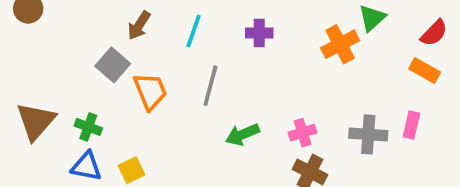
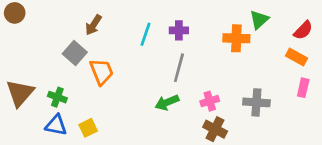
cyan line: (194, 31) -> (146, 34), moved
orange cross: (340, 44) -> (236, 38), turned 30
gray line: (210, 86) -> (179, 68), moved
pink rectangle: (411, 125) -> (303, 88), moved

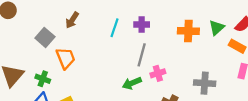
green triangle: (259, 20) -> (217, 28), moved
gray square: (75, 53) -> (45, 37), moved
orange trapezoid: (101, 72) -> (66, 58), moved
pink cross: (210, 101) -> (158, 73), moved

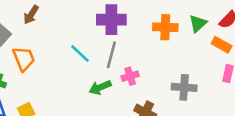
purple cross: (142, 24) -> (111, 20), size x1.6
cyan line: (114, 28) -> (80, 54), moved, turned -66

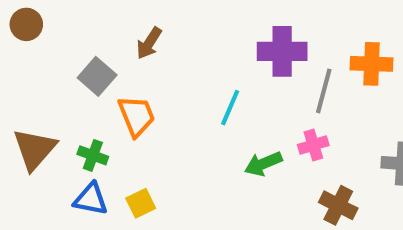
cyan line: (80, 54) -> (230, 108), turned 70
gray line: (111, 55) -> (324, 91), moved

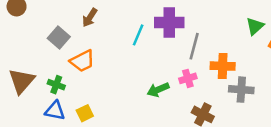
orange cross: (372, 64) -> (223, 66), moved
cyan line: (230, 108) -> (138, 35), moved
orange trapezoid: (137, 116) -> (82, 61), turned 85

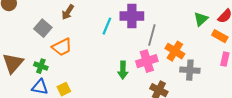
orange cross: (223, 66) -> (175, 51), turned 30
pink cross: (188, 78) -> (147, 61), size x1.5
green arrow: (158, 90) -> (123, 70), turned -66

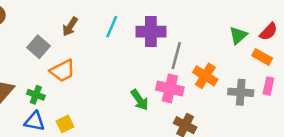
cyan line: (107, 26) -> (112, 27), moved
pink cross: (147, 61) -> (170, 88), turned 30
green arrow: (123, 70) -> (140, 100), turned -36
gray cross: (190, 70) -> (241, 92), moved

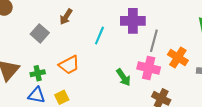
cyan line: (112, 27) -> (99, 36), moved
orange trapezoid: (62, 71) -> (69, 65), moved
green cross: (36, 95) -> (38, 73), turned -32

